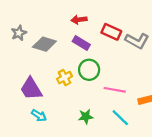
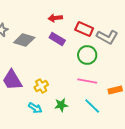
green circle: (89, 70) -> (87, 55), moved
yellow cross: (65, 78) -> (41, 86), moved
cyan arrow: (39, 115) -> (35, 108), moved

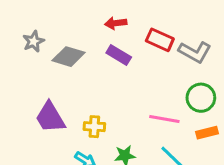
green circle: (87, 55) -> (201, 98), moved
yellow cross: (41, 86) -> (94, 127), turned 32

